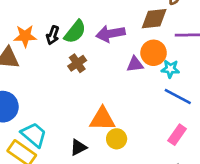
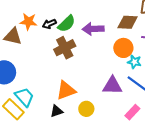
black arrow: (53, 35) -> (49, 24), turned 40
brown cross: (77, 63) -> (65, 48), size x1.5
purple triangle: (135, 64) -> (112, 86), moved, size x1.5
orange triangle: (102, 119) -> (66, 90), moved, turned -30

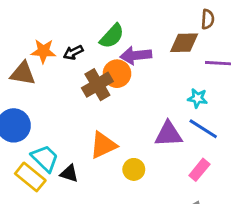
green semicircle: (67, 24) -> (112, 36), moved
orange circle: (123, 48) -> (117, 74), moved
black triangle: (57, 111) -> (69, 173), moved, turned 40

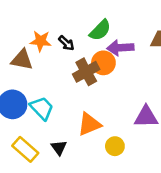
black arrow: (73, 52) -> (66, 43), turned -112
cyan trapezoid: (45, 158) -> (42, 108), moved
black triangle: (69, 173) -> (59, 148), turned 35

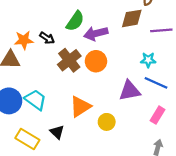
orange circle: (103, 63) -> (96, 61), moved

